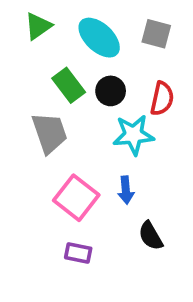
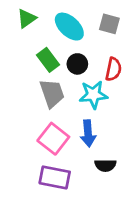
gray trapezoid: (50, 133) -> (52, 93), moved
blue arrow: (126, 190) -> (88, 133), size x1.4
black semicircle: (151, 236) -> (105, 165), turned -60
purple rectangle: (78, 253) -> (55, 177), size x1.6

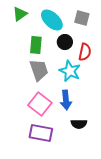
green rectangle: (48, 60) -> (36, 45), turned 42
black circle: (77, 64) -> (65, 42), moved
cyan star: (93, 95) -> (70, 71), turned 30

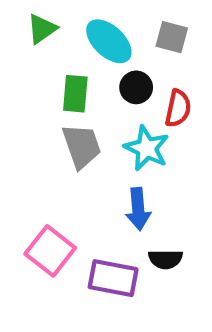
pink square: (40, 104) -> (50, 251), moved
purple rectangle: (41, 133) -> (113, 278), moved

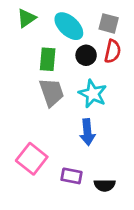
red semicircle: (178, 108) -> (113, 51), moved
black semicircle: (165, 259) -> (105, 185), moved
purple rectangle: (113, 278) -> (71, 176), size x0.7

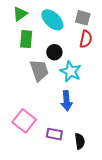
black circle: (86, 55) -> (54, 52), moved
green rectangle: (48, 59) -> (26, 39), moved
black semicircle: (105, 185) -> (80, 141), turned -98

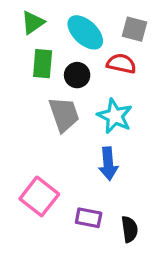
red semicircle: (86, 39) -> (121, 64), moved, turned -90
black circle: (54, 52) -> (77, 75), moved

